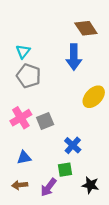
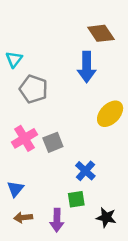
cyan triangle: (23, 51) -> (14, 59), moved
blue triangle: (24, 157) -> (15, 189), moved, turned -40
purple arrow: (48, 187) -> (57, 220), turned -36

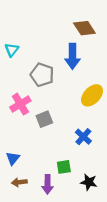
gray pentagon: (34, 89) -> (42, 75), moved
pink cross: (24, 138) -> (20, 104), moved
blue cross: (85, 171) -> (83, 137), moved

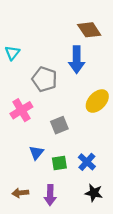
gray square: (44, 119) -> (59, 125), moved
blue cross: (83, 137) -> (87, 162), moved
blue triangle: (13, 158) -> (36, 153), moved
green square: (64, 167) -> (59, 163), moved

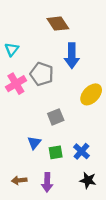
brown diamond: (89, 30) -> (58, 24), moved
pink cross: (21, 110) -> (16, 84), moved

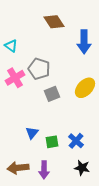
cyan triangle: (12, 49) -> (11, 46), turned -32
blue arrow: (72, 56) -> (84, 42), moved
gray square: (56, 117) -> (52, 94), moved
brown arrow: (19, 180) -> (18, 168), size x1.5

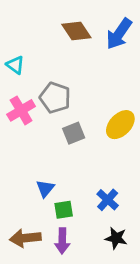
blue arrow: (84, 42) -> (119, 34), moved, turned 35
green square: (52, 142) -> (64, 210), moved

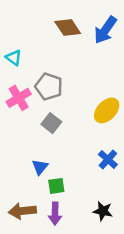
gray square: (74, 133) -> (51, 123), moved, turned -30
blue cross: (108, 200) -> (108, 159), moved

